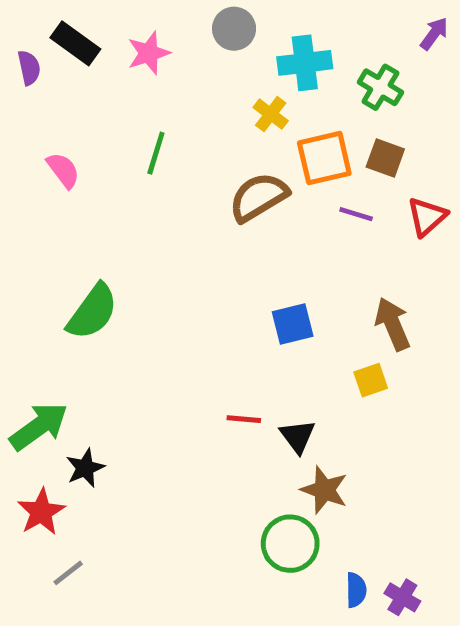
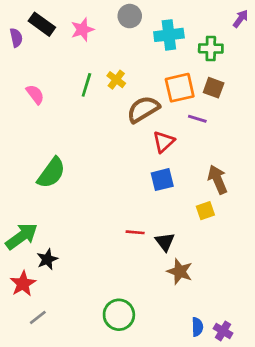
green cross: (380, 87) -> (211, 48), turned -30
yellow cross: (271, 114) -> (116, 80), moved
red triangle: (427, 217) -> (164, 142), moved
green circle: (290, 544) -> (119, 315), moved

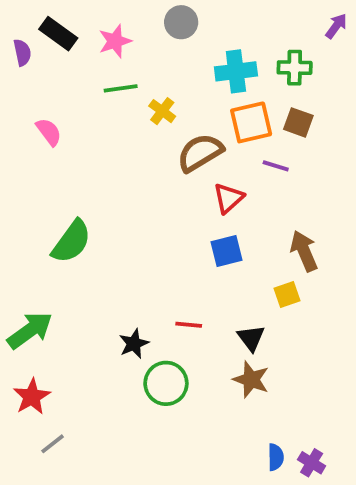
cyan cross: (169, 35) -> (236, 71), moved
green line: (86, 85) -> (121, 88), moved, turned 65
black triangle: (165, 242) -> (251, 338), moved
black star: (47, 259) -> (134, 344), moved
green circle: (119, 315) -> (166, 383), moved

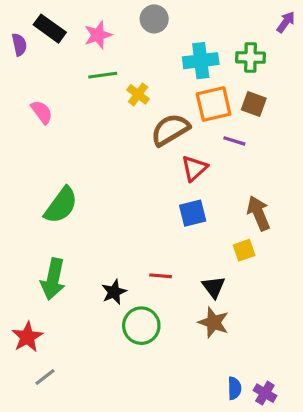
green arrow: (30, 330) -> (53, 279), moved, turned 138

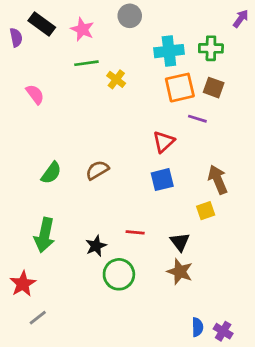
pink star: (98, 35) -> (82, 29), turned -30
brown semicircle: (170, 130) -> (97, 170), moved, size x0.7
green semicircle: (61, 205) -> (51, 173), size x0.7

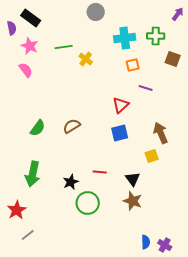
pink star: (82, 29) -> (30, 46), moved
orange square: (180, 88) -> (133, 65), size x0.6
brown square: (214, 88) -> (173, 59), moved

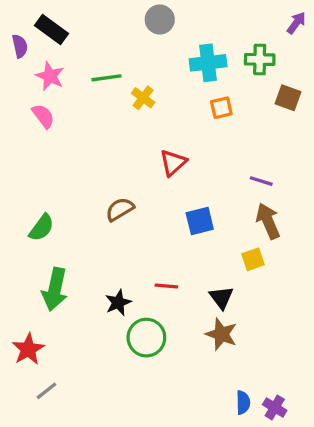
purple line: (146, 88) -> (261, 181), moved
red triangle: (121, 105) -> (173, 163), moved
green semicircle: (38, 128) -> (42, 228), moved

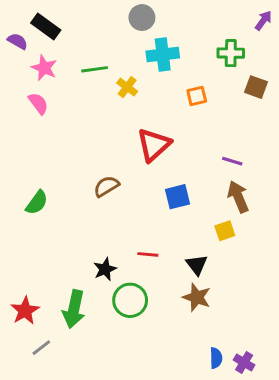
purple semicircle: (20, 46) -> (18, 41), turned -48
cyan cross: (208, 63) -> (163, 55), moved
red triangle: (173, 163) -> (154, 145), size x1.4
green arrow: (55, 289) -> (74, 309), moved

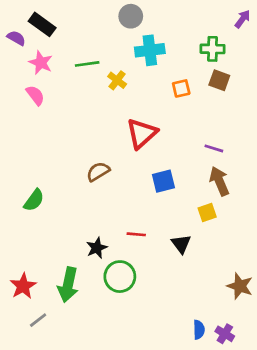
brown square: (256, 87) -> (219, 80), moved
green semicircle: (37, 203) -> (34, 200), moved
brown star: (197, 297) -> (240, 286), moved

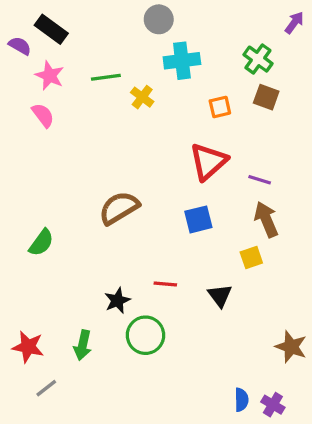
green cross: (213, 49) -> (258, 59), turned 35
red triangle: (142, 133) -> (208, 162), moved
brown semicircle: (98, 172) -> (119, 208), size x1.4
green arrow: (68, 285) -> (83, 345), size x0.7
red star: (23, 286) -> (28, 347), turned -30

